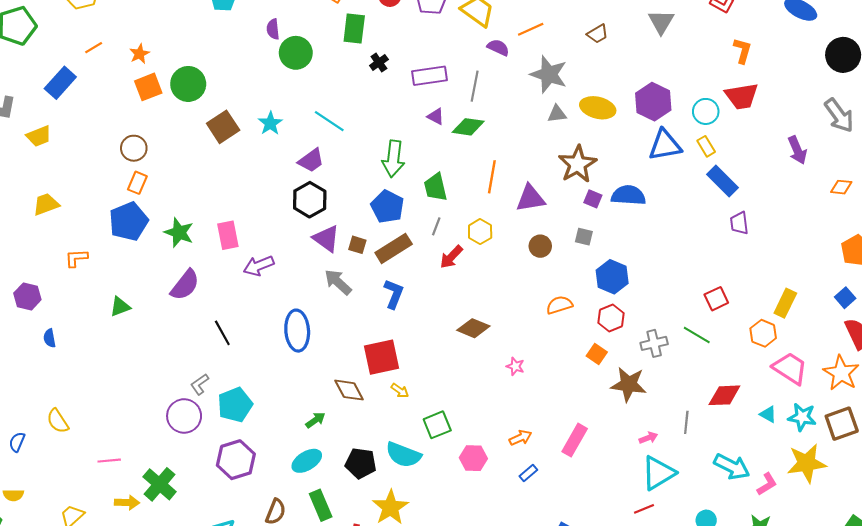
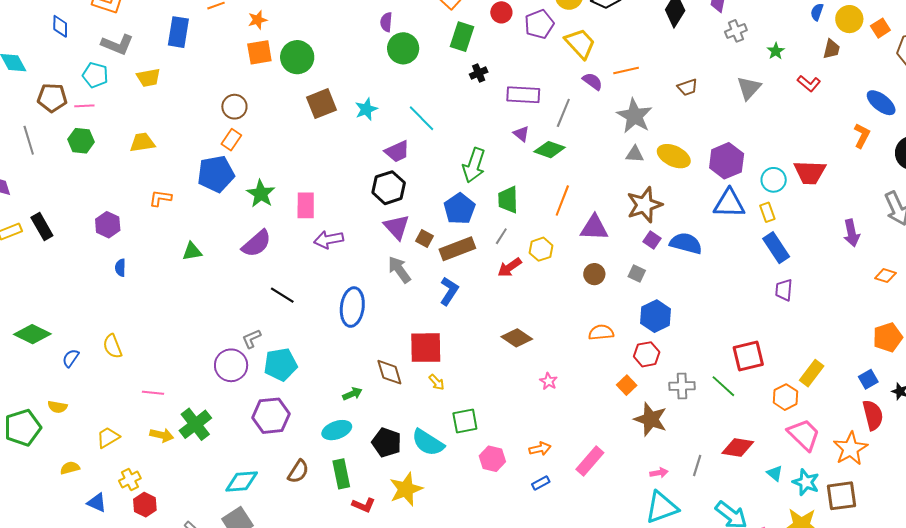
orange L-shape: (742, 51) -> (862, 136), moved
blue rectangle: (60, 83) -> (178, 32), turned -44
red square: (716, 299) -> (748, 356), size x1.4
black line: (222, 333) -> (282, 295), turned -40

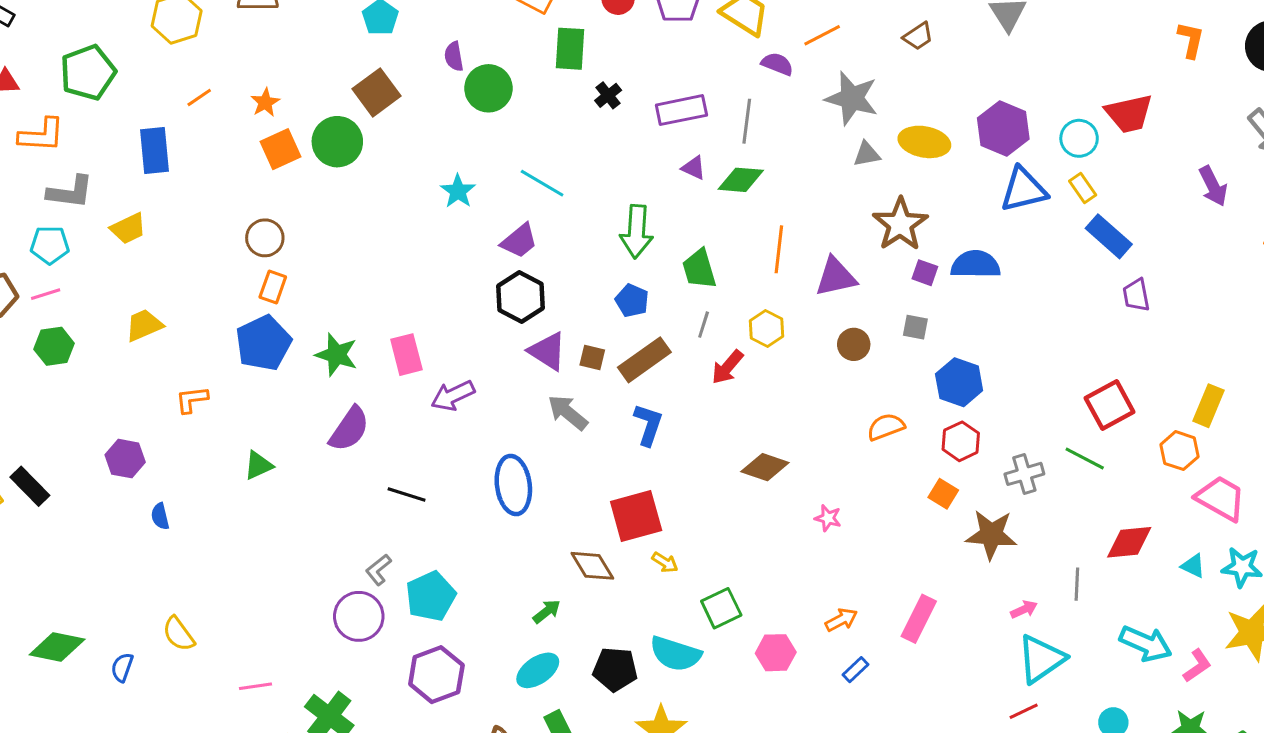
brown square: (322, 104) -> (376, 92), moved
blue pentagon: (459, 209) -> (632, 301), size x0.7

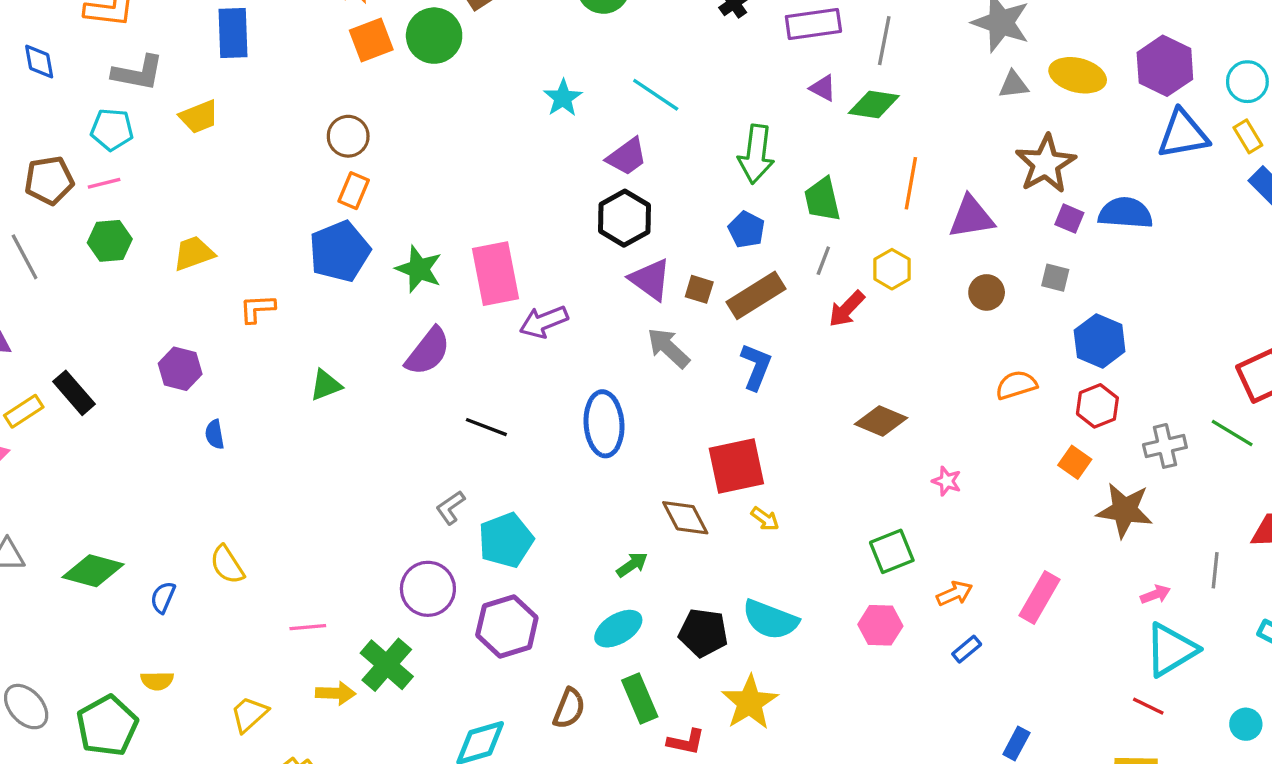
yellow trapezoid: (144, 325) -> (194, 253), moved
pink rectangle: (406, 355) -> (496, 274), size x1.4
green square: (721, 608) -> (892, 551), moved
purple circle: (359, 616) -> (428, 589), moved
red line: (1024, 711) -> (1148, 706), turned 48

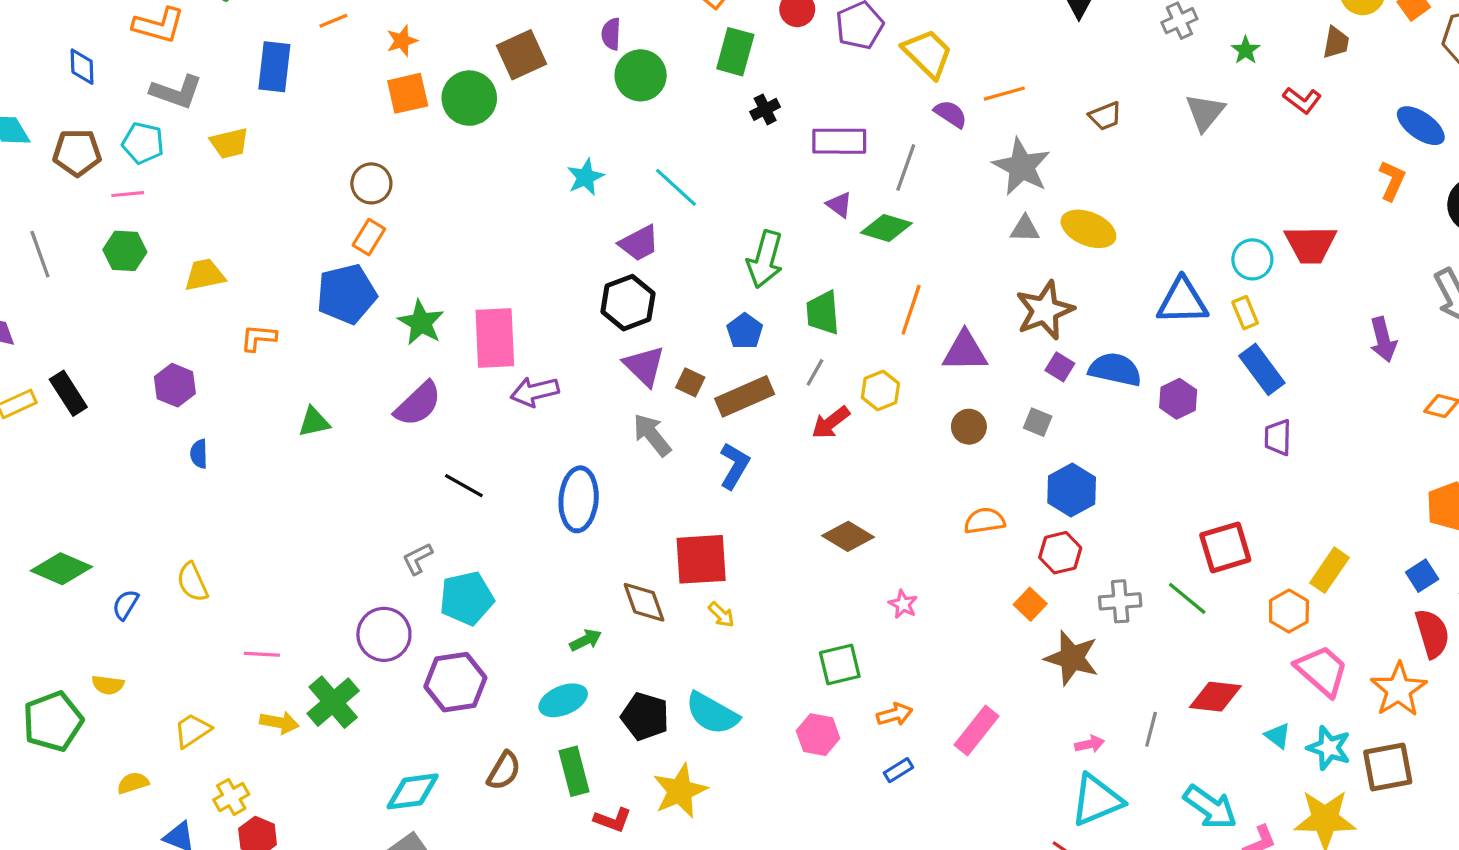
purple hexagon: (1165, 66) -> (1178, 399), moved, size x0.7
brown pentagon: (49, 180) -> (77, 153), moved

